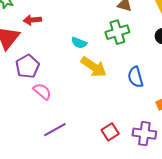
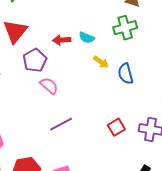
red arrow: (32, 20) -> (62, 40), moved
yellow arrow: (94, 67) -> (101, 62), size x0.6
blue semicircle: (135, 77) -> (126, 74), moved

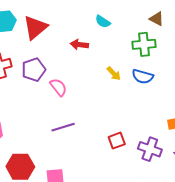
cyan semicircle: (87, 38) -> (103, 22), moved
purple pentagon: (35, 60) -> (34, 70), moved
blue semicircle: (126, 74) -> (143, 76), moved, turned -70

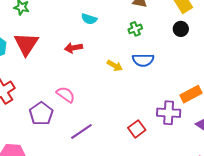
green cross: (144, 44) -> (135, 29), size x0.6
purple pentagon: (34, 70) -> (41, 114), moved
purple cross: (150, 149) -> (169, 113), moved

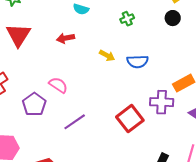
blue semicircle: (143, 60) -> (137, 62), moved
red square: (137, 129) -> (130, 119), size x1.5

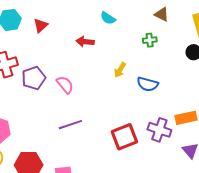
red triangle: (18, 35) -> (41, 25), size x0.6
yellow arrow: (107, 56) -> (120, 70), turned 77
purple pentagon: (34, 104) -> (34, 78), moved

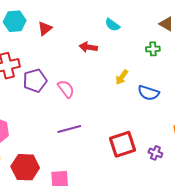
purple cross: (159, 130) -> (155, 153), moved, size x0.6

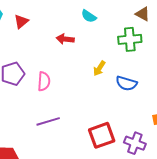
green cross: (153, 49) -> (130, 39), size x1.6
pink semicircle: (66, 89) -> (44, 81), turned 42
purple cross: (155, 153) -> (135, 143), size x1.5

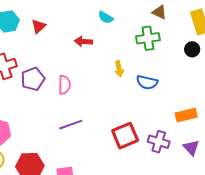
yellow arrow: (99, 68) -> (119, 69), turned -42

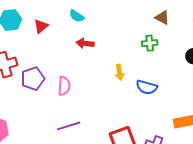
cyan semicircle: (106, 17) -> (77, 16), moved
green cross: (148, 38) -> (150, 43), size x0.7

